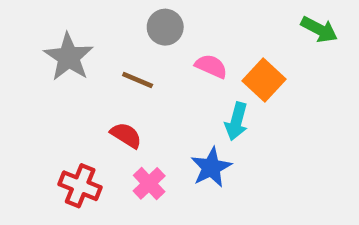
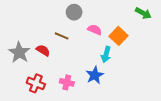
gray star: (69, 57) -> (19, 52), moved
red semicircle: (126, 135) -> (43, 50), moved
pink cross: (149, 183) -> (67, 82), turned -32

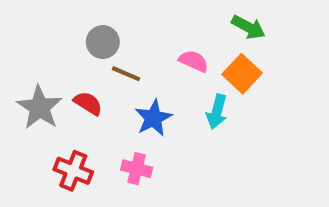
gray circle: (74, 12) -> (103, 42), moved
green arrow: (143, 13) -> (248, 27), moved
blue star: (95, 75) -> (153, 118), moved

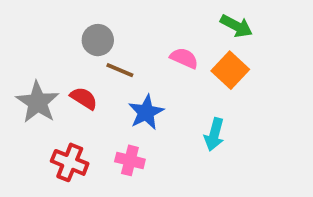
cyan arrow: (217, 112) -> (214, 134), moved

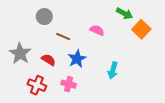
gray circle: (98, 40) -> (44, 17), moved
orange square: (230, 70) -> (141, 29), moved
red semicircle: (84, 98) -> (49, 60), moved

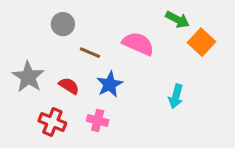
pink semicircle: (97, 30) -> (138, 44), size x1.5
cyan arrow: (113, 70) -> (176, 96), moved

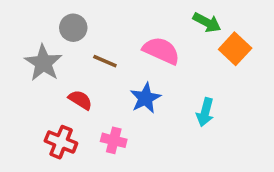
gray star: (28, 77) -> (43, 63), moved
blue star: (110, 84) -> (145, 98), moved

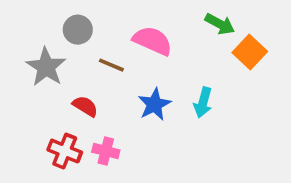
pink semicircle: (161, 51) -> (153, 41), moved
cyan arrow: (205, 112) -> (203, 102), moved
pink cross: (114, 140) -> (106, 151), moved

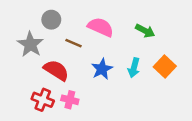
green arrow: (220, 24) -> (145, 31), moved
orange square: (250, 52) -> (165, 67), moved
red semicircle: (85, 106) -> (56, 70), size x1.5

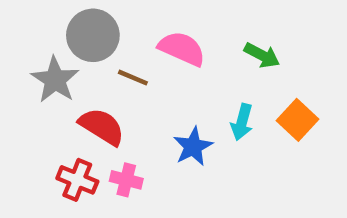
gray circle: (51, 20) -> (93, 35), size x1.5
blue star: (102, 69) -> (193, 147), moved

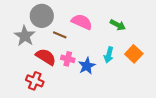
pink cross: (126, 180) -> (68, 59), moved

